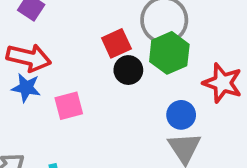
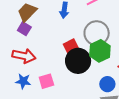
black circle: (128, 70) -> (78, 61), size x1.6
blue star: (26, 88) -> (23, 81), moved

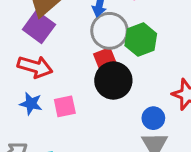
purple square: (24, 29) -> (39, 27), size x1.5
gray circle: (97, 33) -> (109, 31), moved
green hexagon: (100, 51) -> (141, 40), moved

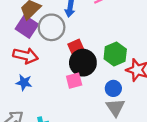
gray circle: (109, 31) -> (52, 27), moved
green hexagon: (141, 40) -> (115, 54), moved
pink square: (65, 106) -> (74, 81), moved

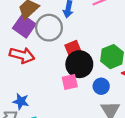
blue star: (24, 83) -> (21, 101), moved
blue circle: (113, 88) -> (101, 86), moved

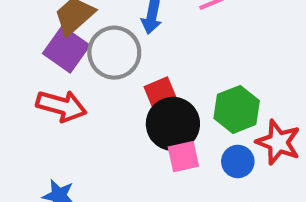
pink square: (70, 82) -> (183, 157), moved
blue circle: (101, 86) -> (238, 161), moved

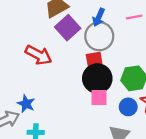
purple square: (66, 49) -> (68, 28), moved
gray circle: (114, 53) -> (99, 36), moved

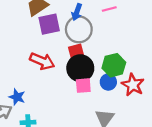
purple square: (68, 28) -> (49, 24), turned 35
red arrow: (38, 55) -> (42, 61), moved
blue circle: (128, 107) -> (108, 82), moved

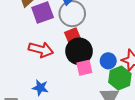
green hexagon: (114, 65) -> (120, 78), moved
blue star: (17, 97) -> (40, 88), moved

